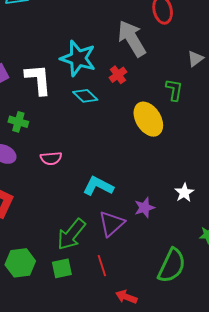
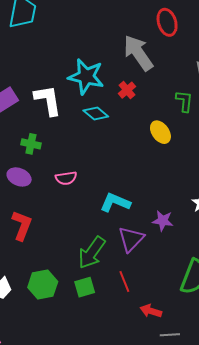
yellow ellipse: (148, 119) -> (160, 132), size x0.7
purple star: (144, 208) -> (163, 221), turned 30

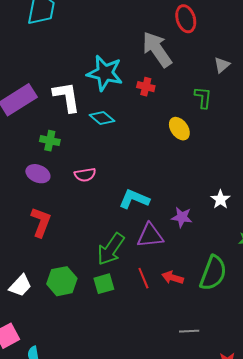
red cross: (127, 90) -> (146, 87), turned -36
cyan diamond: (96, 113) -> (102, 118), moved
purple triangle: (131, 239) -> (150, 236), turned 40
red arrow: (151, 311) -> (173, 278), moved

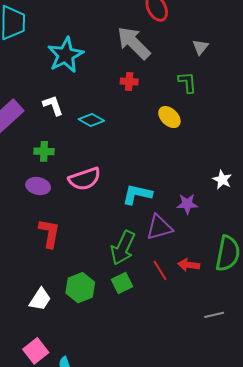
cyan star: (105, 73) -> (66, 55), moved, turned -30
white L-shape: (67, 97) -> (53, 105), size x0.7
pink semicircle: (85, 175) -> (85, 179), size x1.5

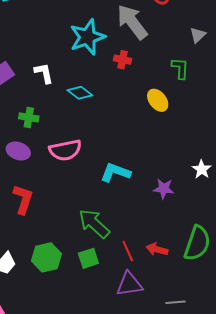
cyan star: (66, 55) -> (87, 37), moved
purple triangle: (159, 227) -> (129, 284), moved
green arrow: (123, 248) -> (94, 224), turned 100

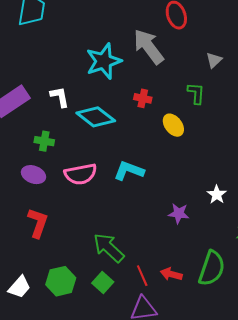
red cross: (123, 60) -> (143, 98), moved
cyan diamond: (80, 93) -> (96, 117), size x1.5
cyan L-shape: (115, 172) -> (129, 171), moved
green square: (88, 258) -> (103, 282), turned -30

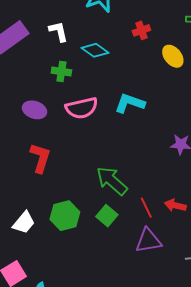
red cross: (143, 98) -> (141, 30), turned -30
cyan diamond: (96, 117) -> (95, 50), size x0.7
green cross: (44, 141) -> (61, 71), moved

